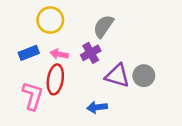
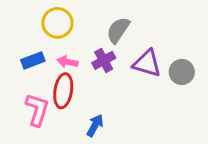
purple triangle: (117, 76) -> (147, 63), moved
gray circle: (144, 76) -> (182, 72), moved
blue arrow: (97, 107) -> (95, 125), moved, turned 126

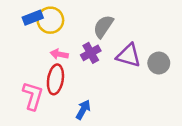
blue rectangle: (33, 60) -> (33, 18), moved

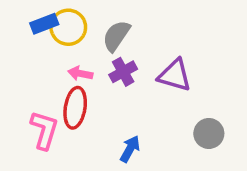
gray semicircle: (103, 26) -> (116, 36), moved
gray circle: (159, 63) -> (209, 133), moved
blue arrow: (83, 110) -> (130, 149), moved

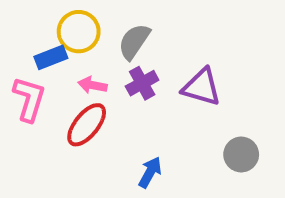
blue rectangle: (44, 24) -> (51, 57), moved
red ellipse: (75, 108) -> (87, 125), turned 30
pink L-shape: (44, 130) -> (29, 99), moved

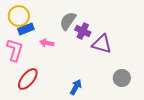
yellow circle: (79, 32) -> (19, 16), moved
purple cross: (142, 83) -> (83, 31), moved, turned -35
red ellipse: (87, 125) -> (28, 79), moved

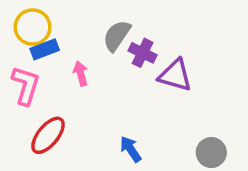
pink arrow: (47, 43) -> (81, 73), turned 64
gray circle: (122, 78) -> (211, 153), moved
blue arrow: (76, 87) -> (131, 149), turned -63

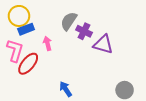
red ellipse: (48, 135) -> (28, 64), moved
blue arrow: (131, 149) -> (66, 89), moved

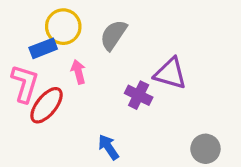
yellow circle: (19, 16) -> (63, 27), moved
purple cross: (84, 31) -> (139, 95), moved

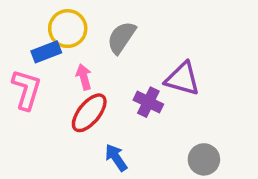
red ellipse: (47, 105) -> (89, 113), moved
gray circle: (205, 149) -> (204, 159), moved

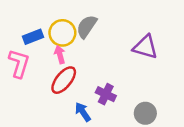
yellow circle: (68, 29) -> (62, 33), moved
purple triangle: (182, 79) -> (145, 47), moved
purple cross: (148, 102) -> (106, 94), moved

